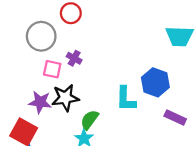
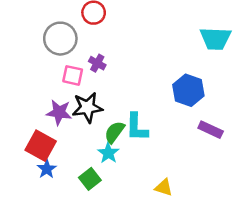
cyan L-shape: (126, 99) -> (137, 127), moved

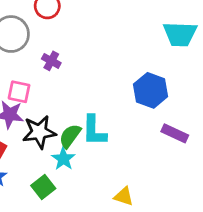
pink square: (73, 75) -> (19, 92), moved
black star: (87, 107) -> (39, 132), moved

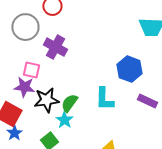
purple cross: (51, 61) -> (55, 47), size x1.6
cyan L-shape: (94, 131) -> (104, 99), moved

